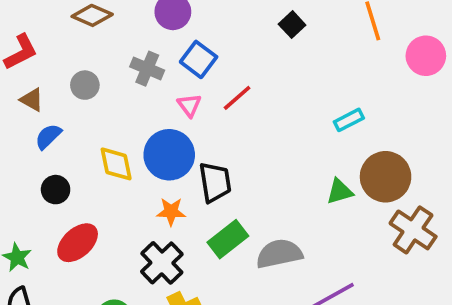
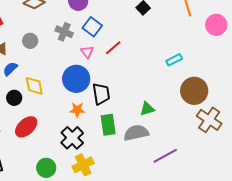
yellow diamond: (116, 164) -> (34, 86), moved
green triangle: (340, 191) -> (147, 109), moved
green rectangle: (228, 239) -> (108, 125), turned -60

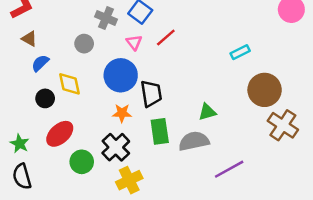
gray circle: (30, 41) -> (84, 44), moved
green circle: (46, 168) -> (82, 162), moved

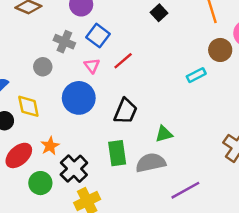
brown circle: (265, 90) -> (220, 50), moved, size x0.7
black trapezoid: (151, 94) -> (125, 111), moved, turned 32
orange star: (122, 113) -> (50, 146), moved, turned -30

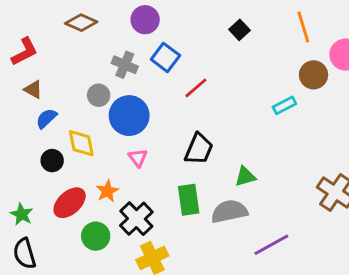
pink triangle: (92, 66) -> (138, 158), moved
blue circle: (79, 98) -> (129, 116), moved

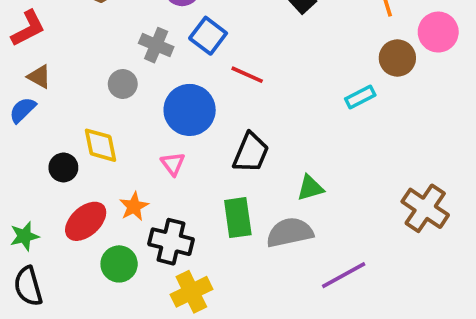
red line: (196, 88) -> (247, 75), turned 65
blue circle: (129, 116) -> (190, 110), moved
blue semicircle: (46, 118) -> (23, 110), moved
green star: (22, 214) -> (24, 236), turned 30
black cross: (136, 219) -> (171, 242), turned -32

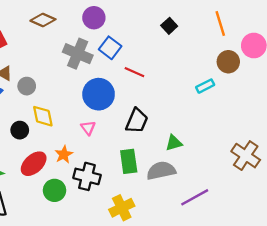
gray cross: (156, 45) -> (78, 54), size x1.4
gray circle: (123, 84) -> (27, 86), moved
yellow cross: (191, 292) -> (122, 208), moved

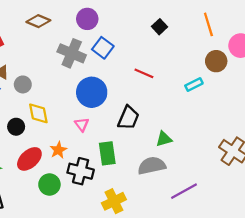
red line: (134, 72) -> (144, 73), moved
green rectangle: (129, 161) -> (107, 153), moved

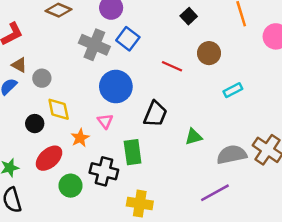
brown circle: (216, 61) -> (209, 53), moved
cyan rectangle: (194, 84) -> (233, 90), moved
orange star: (58, 150) -> (80, 138), moved
gray semicircle: (152, 166) -> (232, 155), moved
yellow cross: (114, 201) -> (140, 204), turned 35

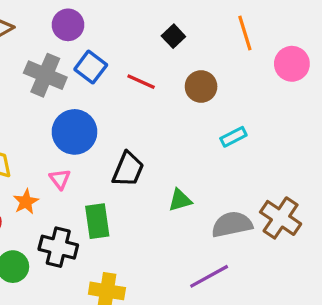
red line: (172, 66) -> (141, 82), moved

